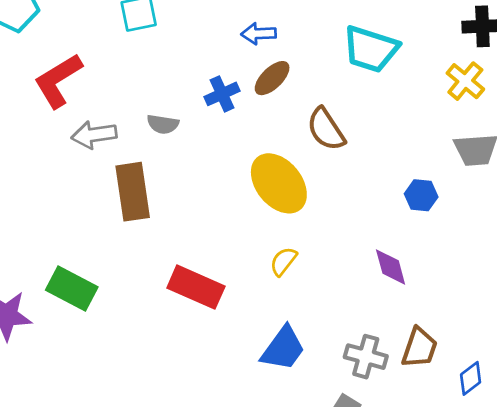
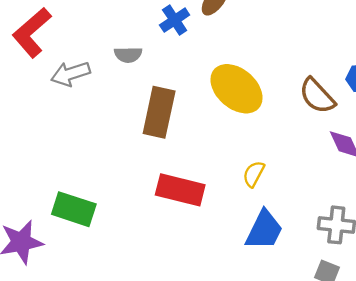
brown semicircle: (326, 129) -> (317, 96), moved
brown rectangle: (133, 192) -> (159, 112), moved, turned 30
yellow semicircle: (283, 261) -> (254, 174), moved

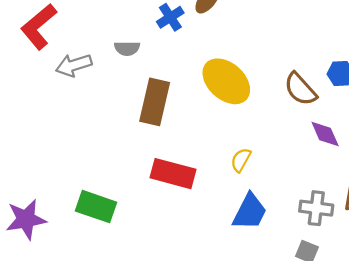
green rectangle: (74, 209) -> (96, 207), moved

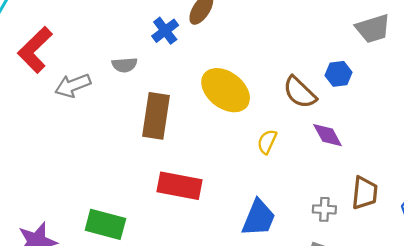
yellow semicircle: (241, 160) -> (267, 142), moved
gray cross: (316, 208) -> (324, 209), size x0.7

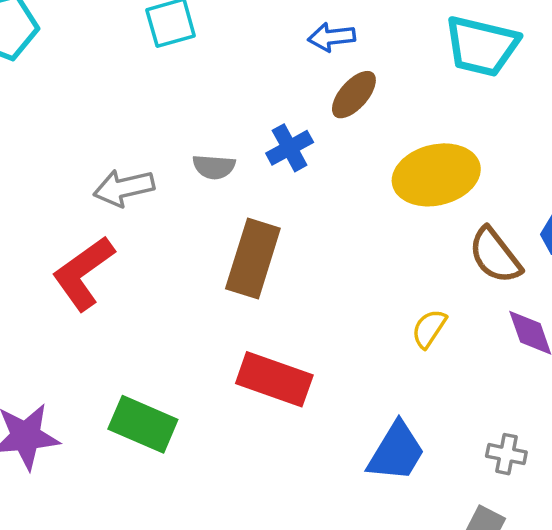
blue cross: (165, 31) -> (290, 148), moved
red L-shape: (35, 50) -> (83, 273), moved
yellow ellipse: (226, 90) -> (436, 175), moved, turned -60

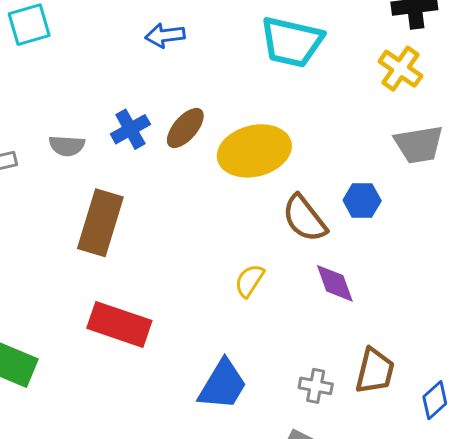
brown ellipse: (354, 95) -> (185, 128), moved

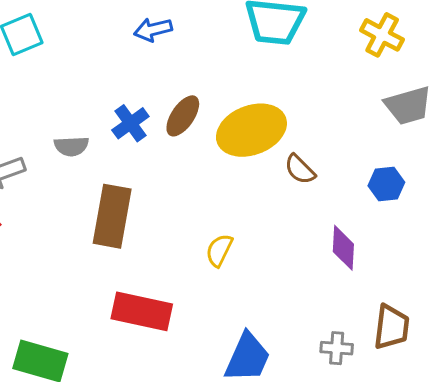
blue hexagon: (362, 201) -> (386, 184), moved
brown semicircle: (305, 218) -> (300, 169), moved, size x0.7
yellow semicircle: (249, 281) -> (219, 250), moved
purple diamond: (335, 283) -> (343, 248), turned 30

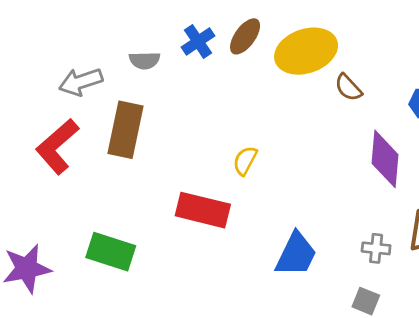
brown rectangle: (112, 216) -> (126, 130), moved
purple diamond: (343, 248) -> (385, 159), size x1.4
yellow semicircle: (219, 250) -> (245, 161), moved

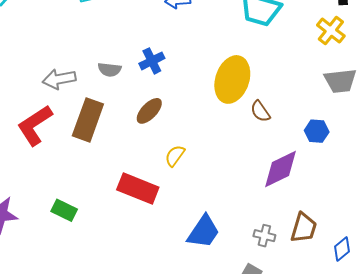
brown ellipse: (245, 36) -> (149, 111), moved
yellow ellipse: (306, 51) -> (232, 79), turned -60
purple diamond: (385, 159) -> (280, 169), turned 51
green rectangle: (111, 252) -> (64, 210), size x0.7

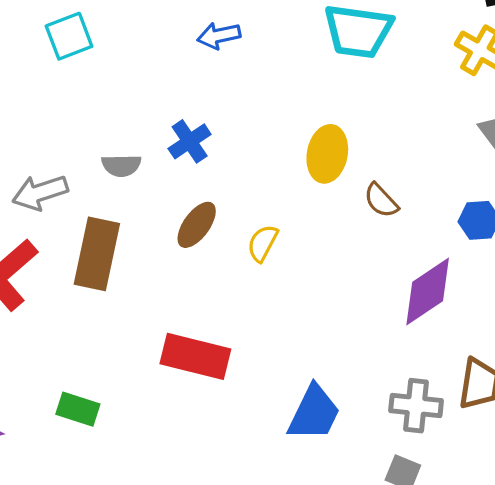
yellow ellipse: (232, 79) -> (327, 154), size x0.7
yellow semicircle: (175, 156) -> (263, 243), moved
gray cross: (264, 236) -> (416, 406), size x1.4

